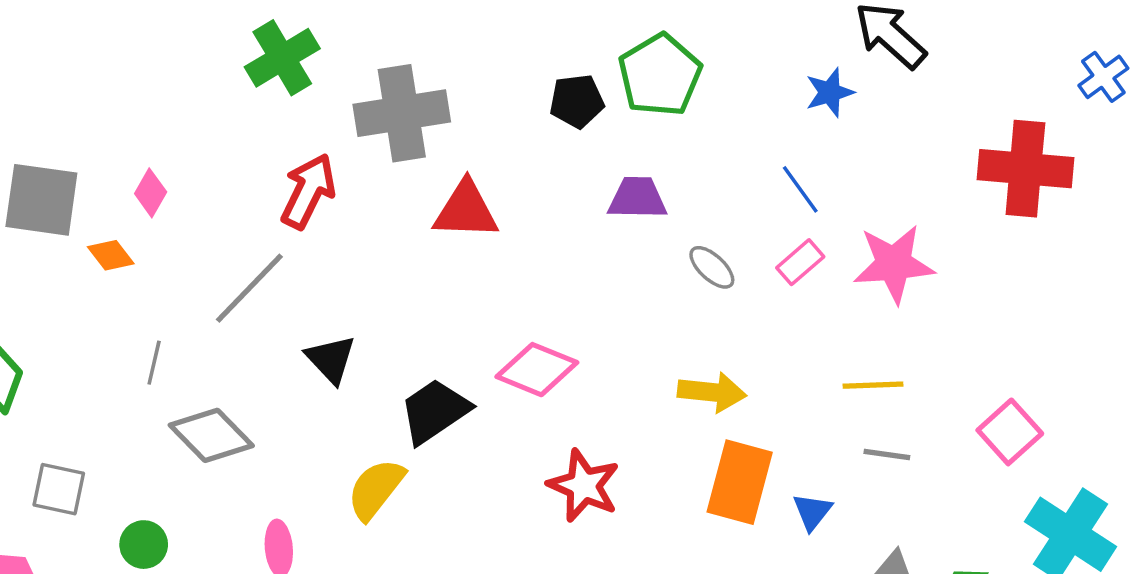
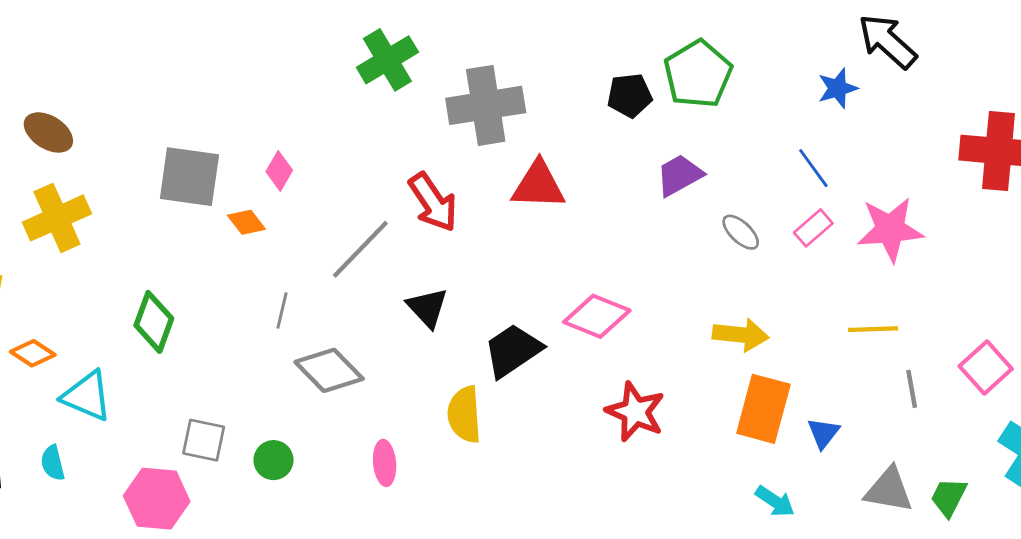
red arrow: (308, 191) -> (433, 202), moved, turned 120
purple trapezoid: (637, 198) -> (679, 175), turned -30
gray line: (887, 454) -> (912, 389), moved, turned 72
gray square: (59, 489) -> (204, 440), moved
yellow semicircle: (376, 489) -> (464, 415), turned -42

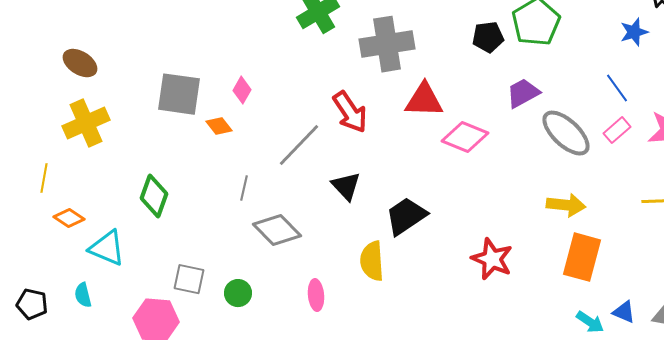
gray ellipse: (741, 232) -> (566, 133), size x1.8
pink diamond: (597, 316) -> (465, 137), moved
blue triangle: (823, 433) -> (624, 312), moved, turned -45

